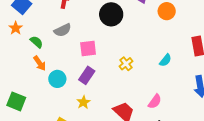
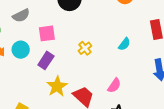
cyan circle: (57, 79) -> (21, 50), moved
yellow star: (83, 102) -> (57, 86), moved, size x1.5

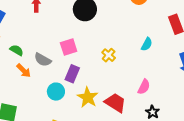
gray semicircle: (21, 16) -> (43, 60), moved, turned 66
cyan circle: (21, 50) -> (56, 92), moved

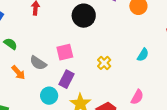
green semicircle: (17, 50) -> (11, 44), moved

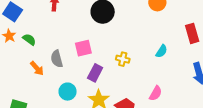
gray semicircle: (38, 63) -> (57, 59), turned 42
yellow cross: (104, 63) -> (123, 59), turned -32
purple rectangle: (67, 79) -> (95, 73), moved

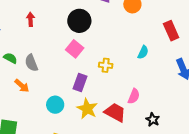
pink square: (83, 48) -> (75, 49), moved, turned -30
gray semicircle: (57, 59) -> (31, 63), moved
pink semicircle: (156, 93) -> (134, 96), moved

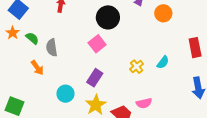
yellow cross: (106, 65) -> (137, 67), moved, turned 32
pink semicircle: (134, 96) -> (144, 103), turned 42

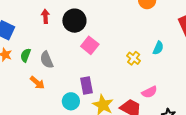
black circle: (108, 17) -> (74, 21), moved
green semicircle: (32, 38) -> (26, 55), turned -96
purple rectangle: (95, 78) -> (86, 85), moved, turned -30

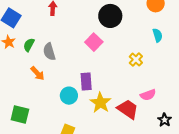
black circle: (74, 21) -> (110, 16), moved
cyan semicircle: (158, 48) -> (157, 35), moved, turned -48

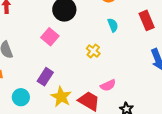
purple rectangle: (86, 82) -> (45, 77), turned 42
cyan circle: (69, 96) -> (21, 97), moved

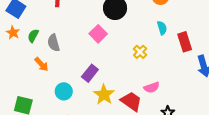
red rectangle: (147, 20) -> (185, 42), moved

